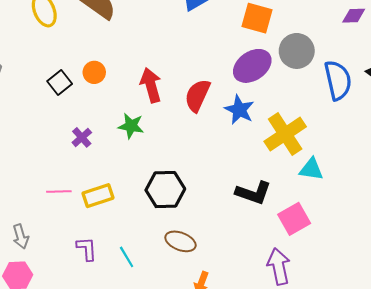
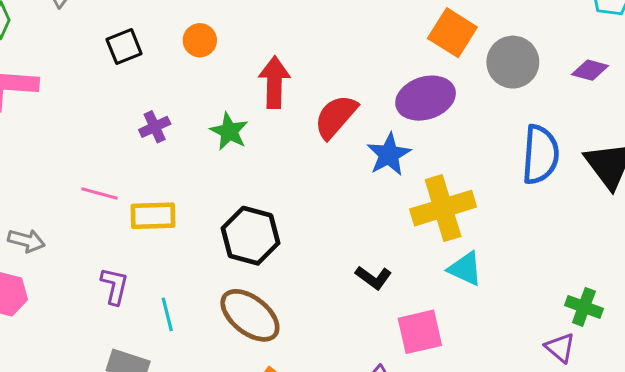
gray circle: (297, 51) -> (513, 62), moved
black square: (60, 82) -> (124, 46), moved
black L-shape: (253, 193) -> (373, 278), size x0.7
gray arrow: (21, 236) -> (26, 241), turned -75
brown ellipse: (180, 241) -> (250, 315), size x1.4

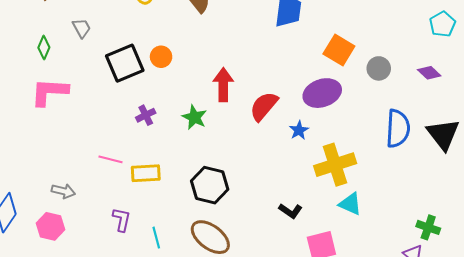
orange circle: (200, 40) -> (161, 57), moved
black square: (124, 46) -> (125, 63), size x1.6
gray circle: (513, 62) -> (379, 68), size x0.7
purple diamond: (590, 70) -> (429, 73), turned 30
blue star: (389, 154) -> (299, 130), size x0.7

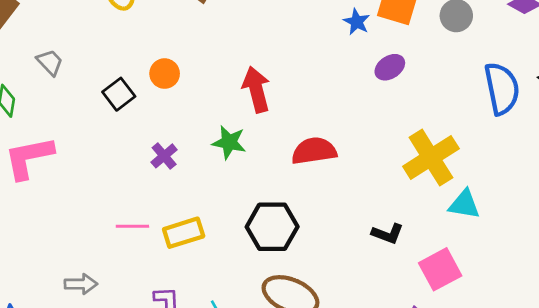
black square: (125, 63) -> (119, 94), size x0.6
purple ellipse: (322, 93) -> (390, 67), size x0.6
red semicircle: (264, 106) -> (314, 151), moved, turned 56
blue star: (299, 130) -> (357, 22), moved

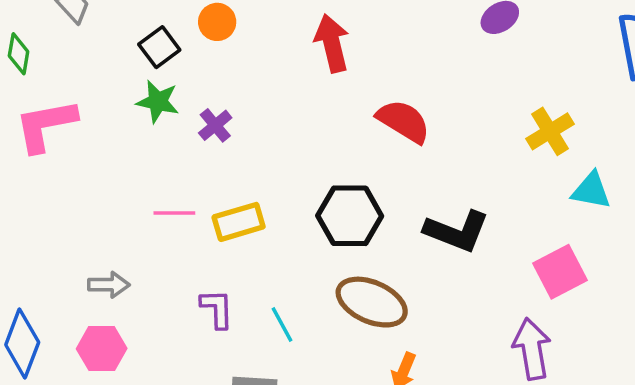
green star: (229, 142) -> (158, 102), moved
red semicircle: (314, 151) -> (403, 121), turned 39
yellow cross: (431, 158) -> (550, 131), size x0.7
black L-shape: (388, 234) -> (457, 231), moved, size x1.6

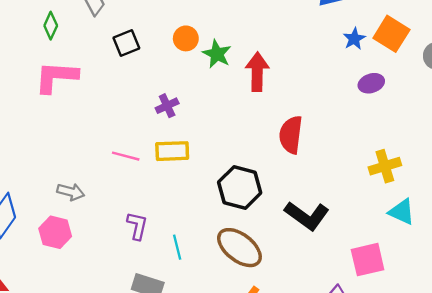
black square: (159, 47) -> (126, 43), moved
green star: (158, 102) -> (217, 54), moved
red semicircle: (403, 121) -> (291, 135), turned -129
yellow rectangle: (239, 222) -> (172, 151), moved

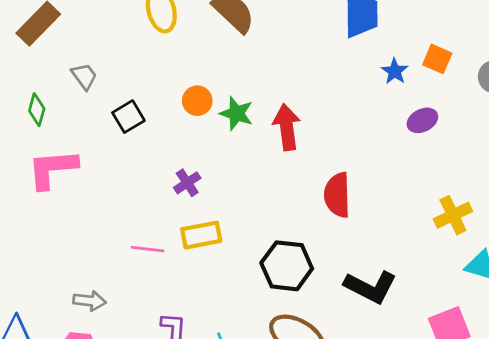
orange square: (391, 34) -> (437, 59), size x0.7

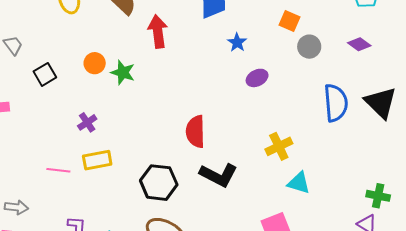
orange square: (437, 59) -> (290, 21), moved
red arrow: (287, 127) -> (158, 32), moved
black L-shape: (371, 287) -> (219, 175), moved

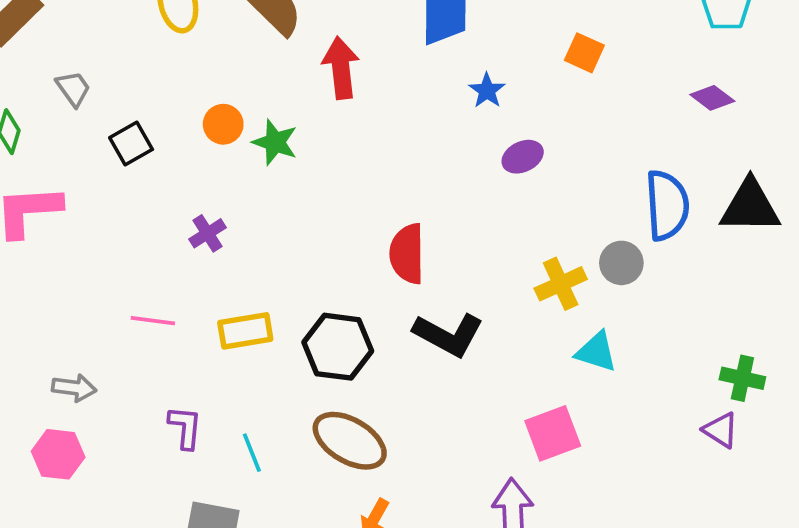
gray circle: (309, 47) -> (621, 263), moved
black triangle: (381, 103) -> (750, 206), turned -45
yellow rectangle: (97, 160) -> (245, 331), moved

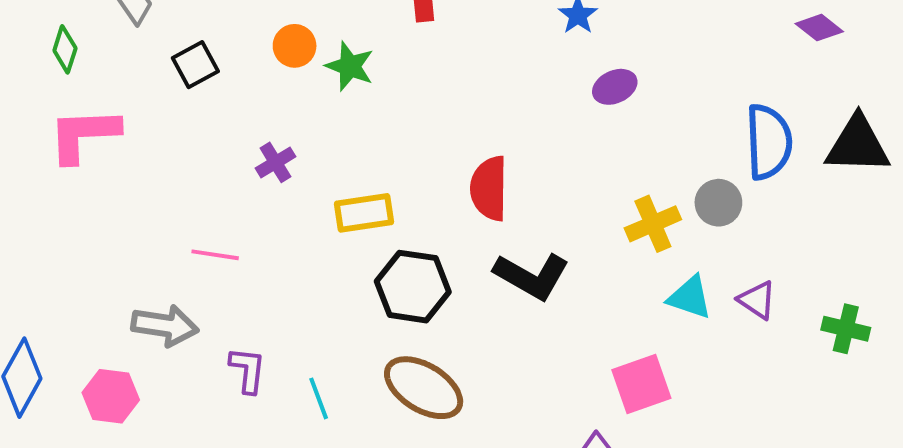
yellow rectangle: (245, 331) -> (364, 213), moved
gray arrow: (74, 388) -> (165, 326), moved, size x1.4
purple triangle: (721, 430) -> (757, 300), moved

